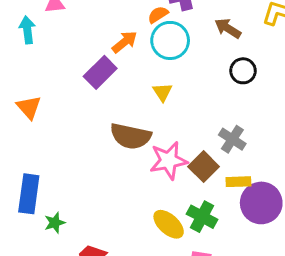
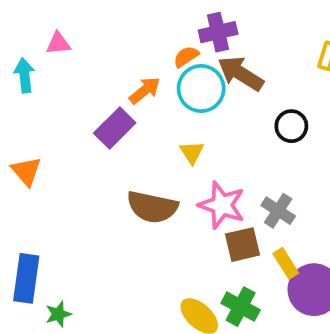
brown arrow: (228, 28) -> (241, 73), moved, size x1.4
pink star: (169, 160) -> (222, 205), moved, turned 30
brown square: (204, 167) -> (242, 245), turned 32
yellow rectangle: (238, 182) -> (286, 263), turned 60

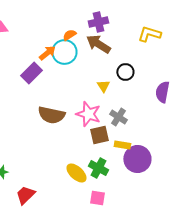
purple cross: (218, 32) -> (98, 22), moved
cyan circle: (201, 89) -> (64, 52), moved
yellow triangle: (192, 152) -> (103, 86), moved
yellow rectangle: (286, 263) -> (122, 145), turned -49

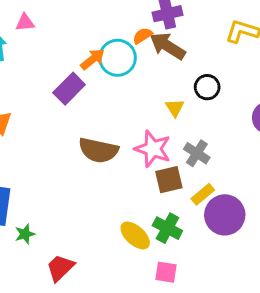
orange semicircle: (69, 35) -> (142, 36), moved
yellow rectangle: (122, 145) -> (203, 194), turned -49

